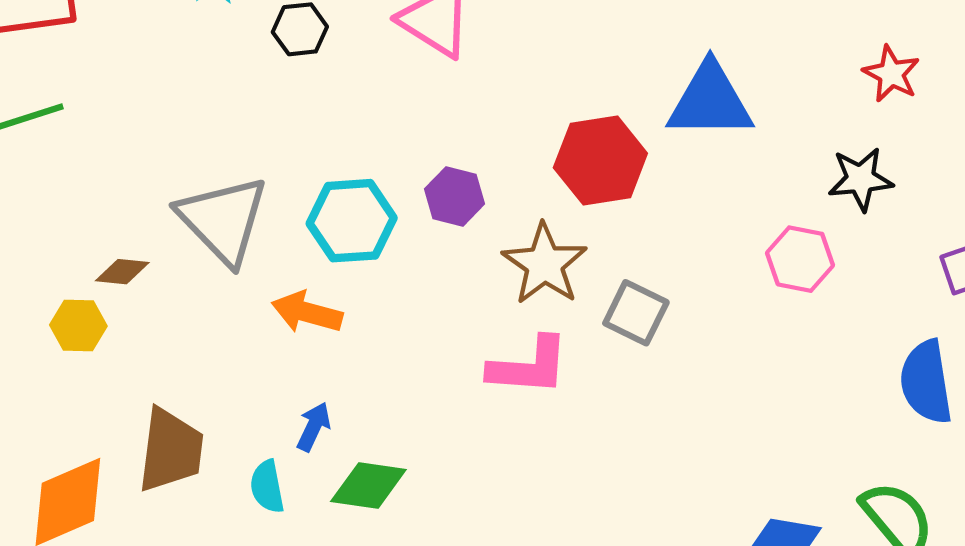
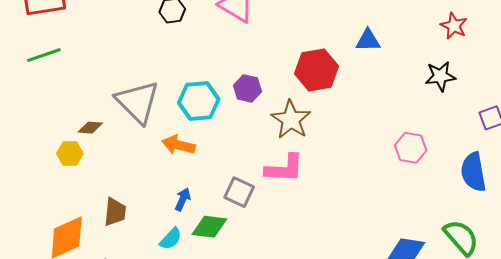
blue triangle: (710, 101) -> (368, 40), size x0.6
pink hexagon: (800, 259) -> (411, 148), moved
gray square: (636, 313) -> (239, 192), moved
brown trapezoid: (171, 450) -> (115, 212), size x0.7
cyan semicircle: (267, 487) -> (171, 239), moved, turned -125

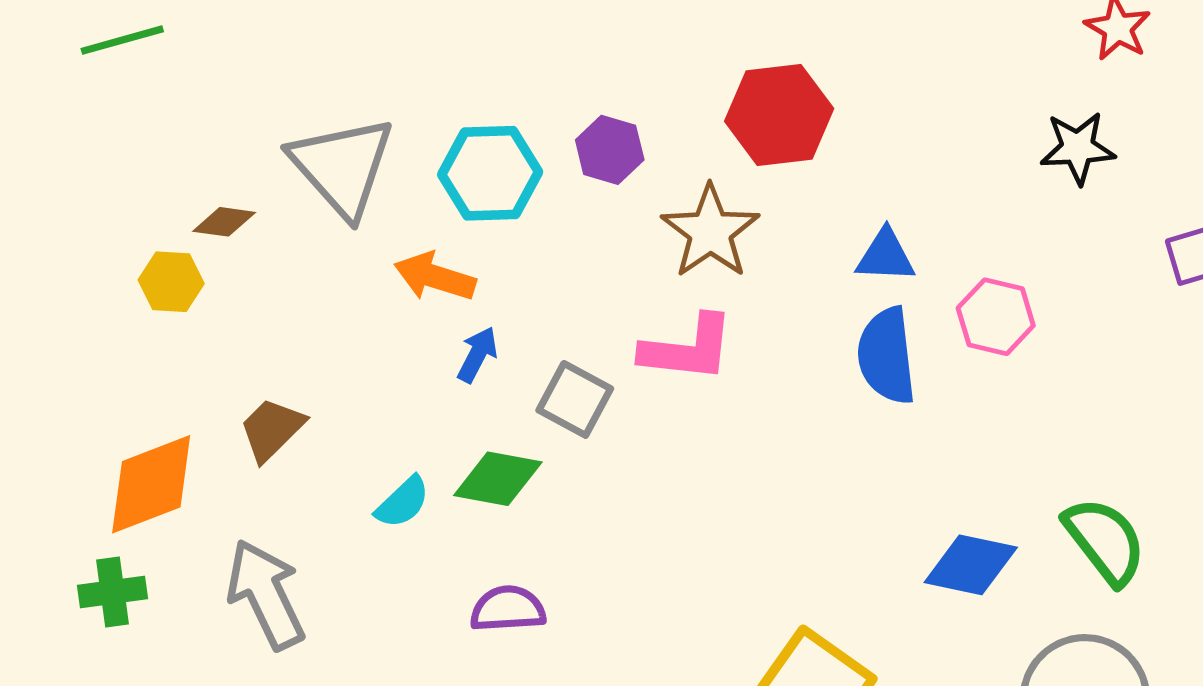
blue triangle: (368, 40) -> (885, 256), moved
blue semicircle: (473, 172) -> (887, 356), moved
blue arrow: (183, 199) -> (477, 355), moved
brown trapezoid: (115, 212) -> (272, 429), turned -144

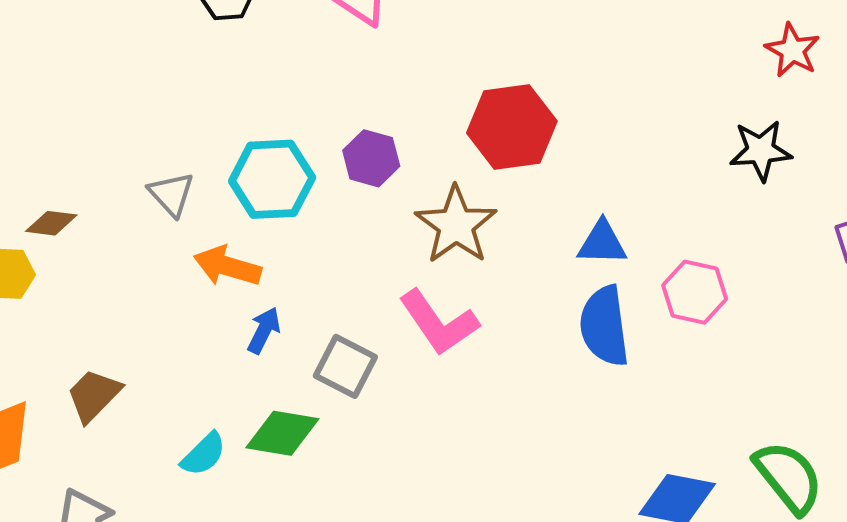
gray triangle: (342, 167) -> (171, 194), moved, size x0.5
pink L-shape: (688, 349) -> (439, 323), turned 50

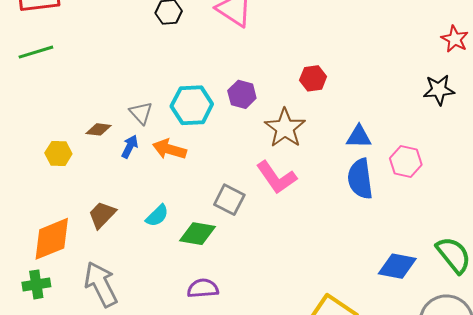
red hexagon: (512, 127) -> (313, 78), size x0.6
brown diamond: (51, 223) -> (99, 129), moved
blue arrow: (264, 330) -> (130, 147), moved
cyan semicircle: (204, 454) -> (157, 216), moved

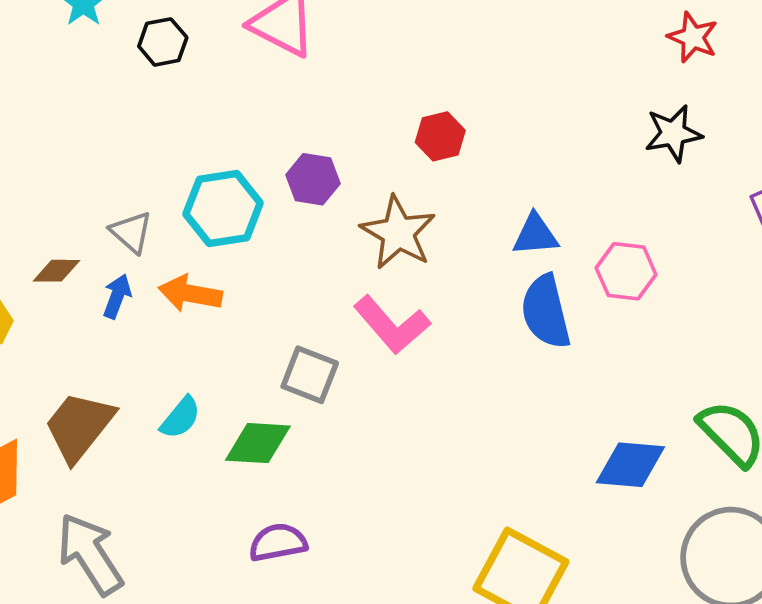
brown trapezoid: (102, 215) -> (79, 426), size x1.4

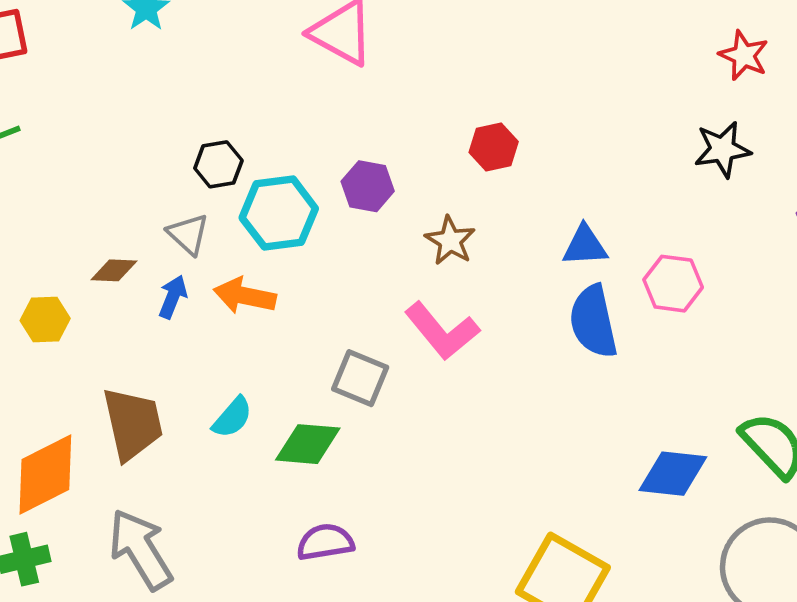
black hexagon: (163, 42) -> (218, 164), moved
brown star: (398, 233) -> (450, 241), size x0.7
brown trapezoid: (79, 426) -> (133, 424), turned 128

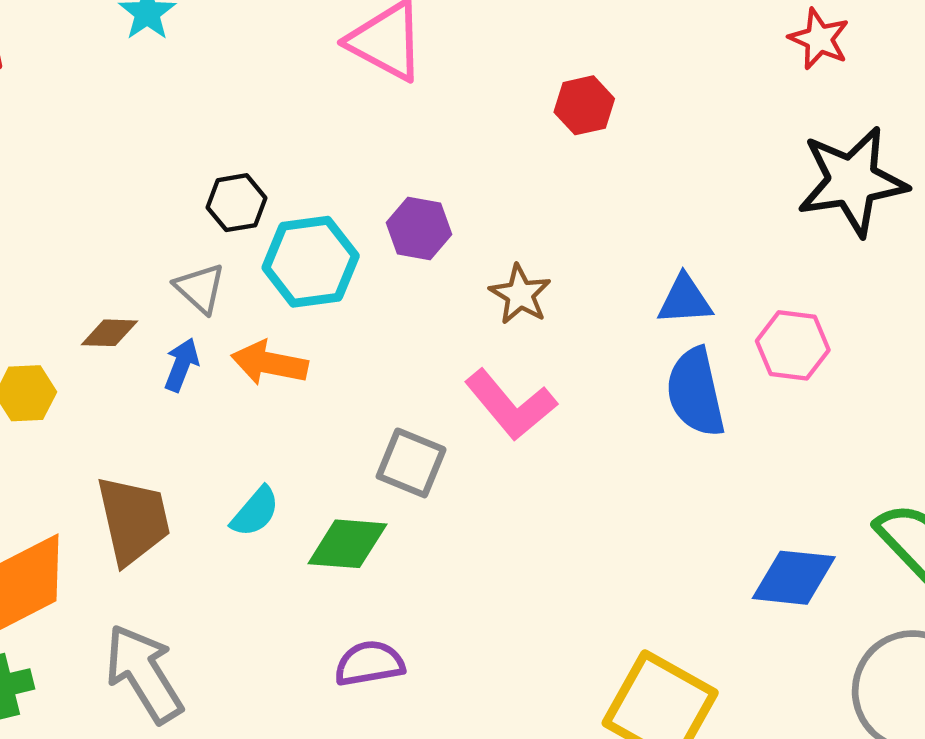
red star: (744, 55) -> (819, 39), moved
red hexagon: (494, 147) -> (584, 105), moved
black star: (722, 149) -> (852, 181), size x1.6

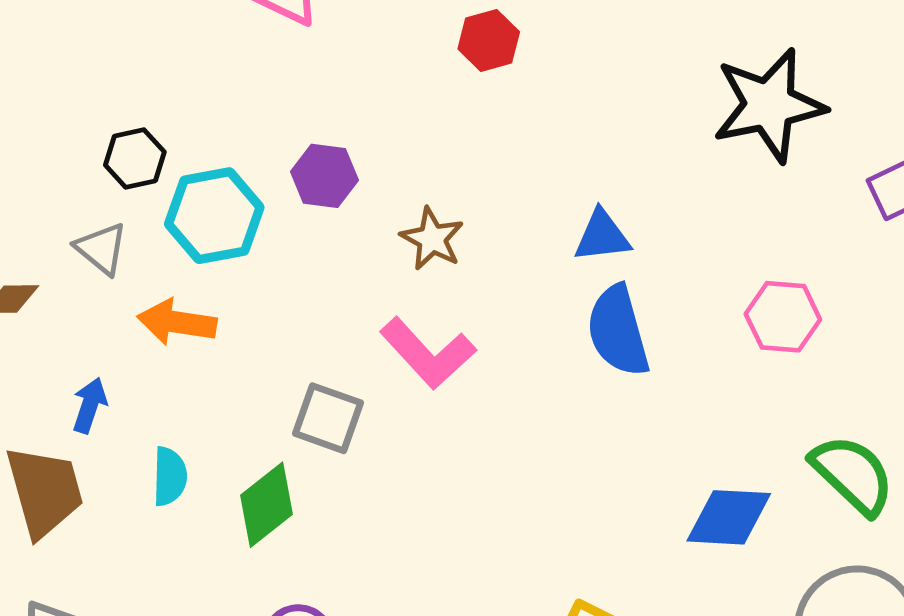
pink hexagon: (793, 345) -> (783, 317), moved
blue arrow: (182, 365) -> (90, 405), moved
cyan semicircle: (255, 512) -> (170, 476), turned -36
green diamond: (347, 544) -> (267, 505), turned -40

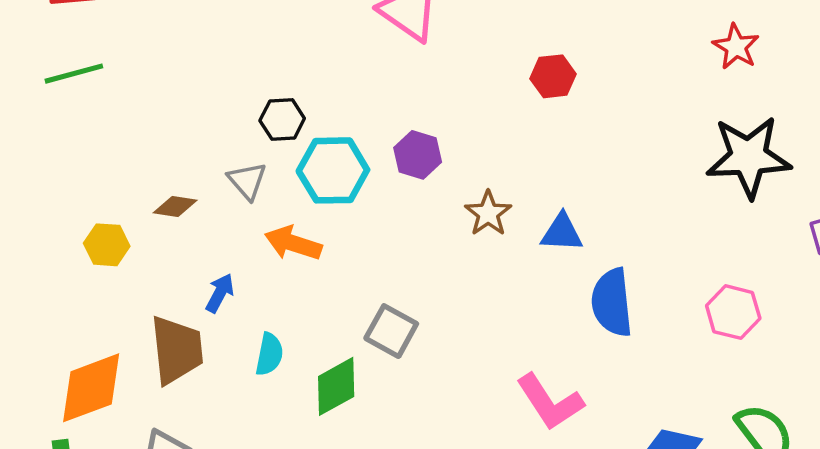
blue triangle: (602, 236) -> (562, 233), moved
pink L-shape: (428, 353) -> (550, 402), moved

